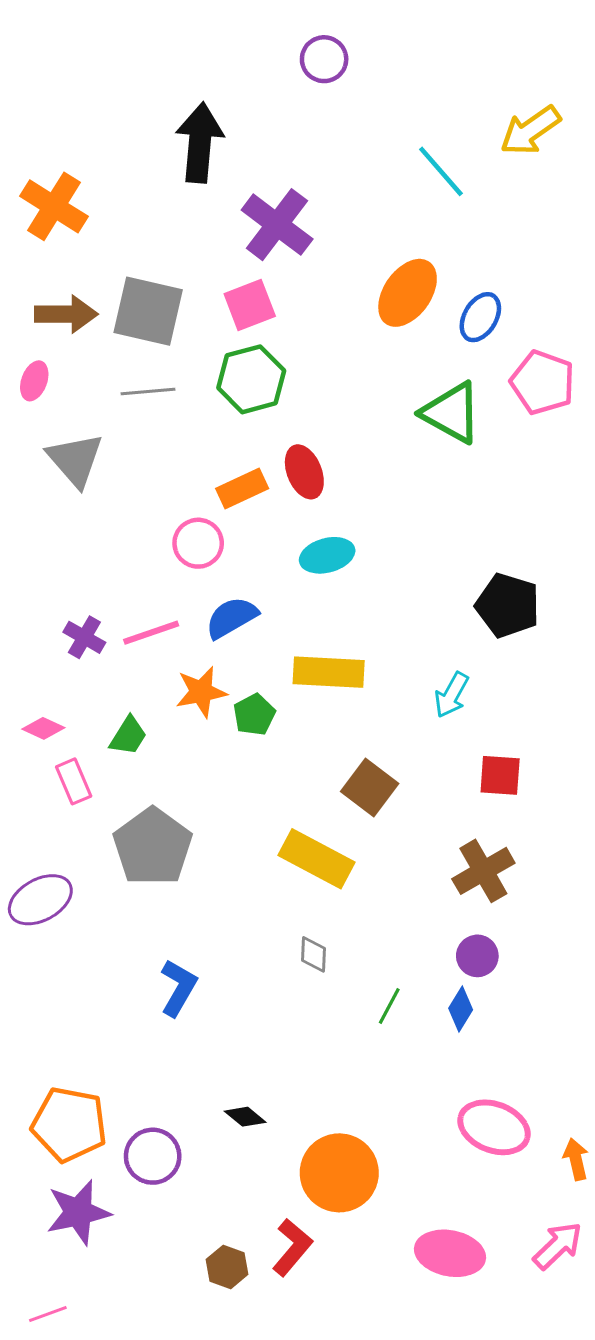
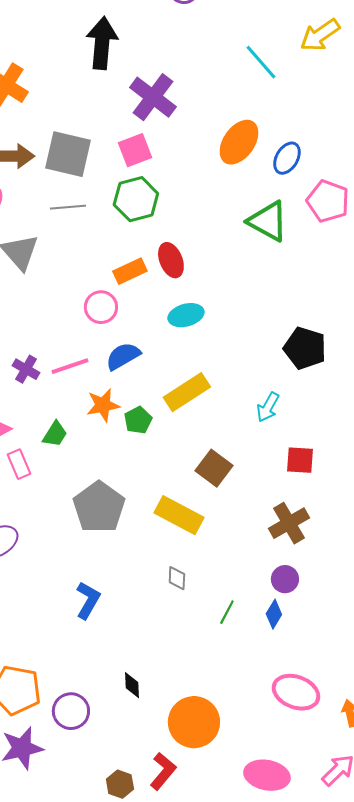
yellow rectangle: (329, 672) -> (187, 392), turned -36
gray pentagon: (153, 847) -> (99, 507), moved
black diamond: (245, 1117) -> (132, 685), turned 48

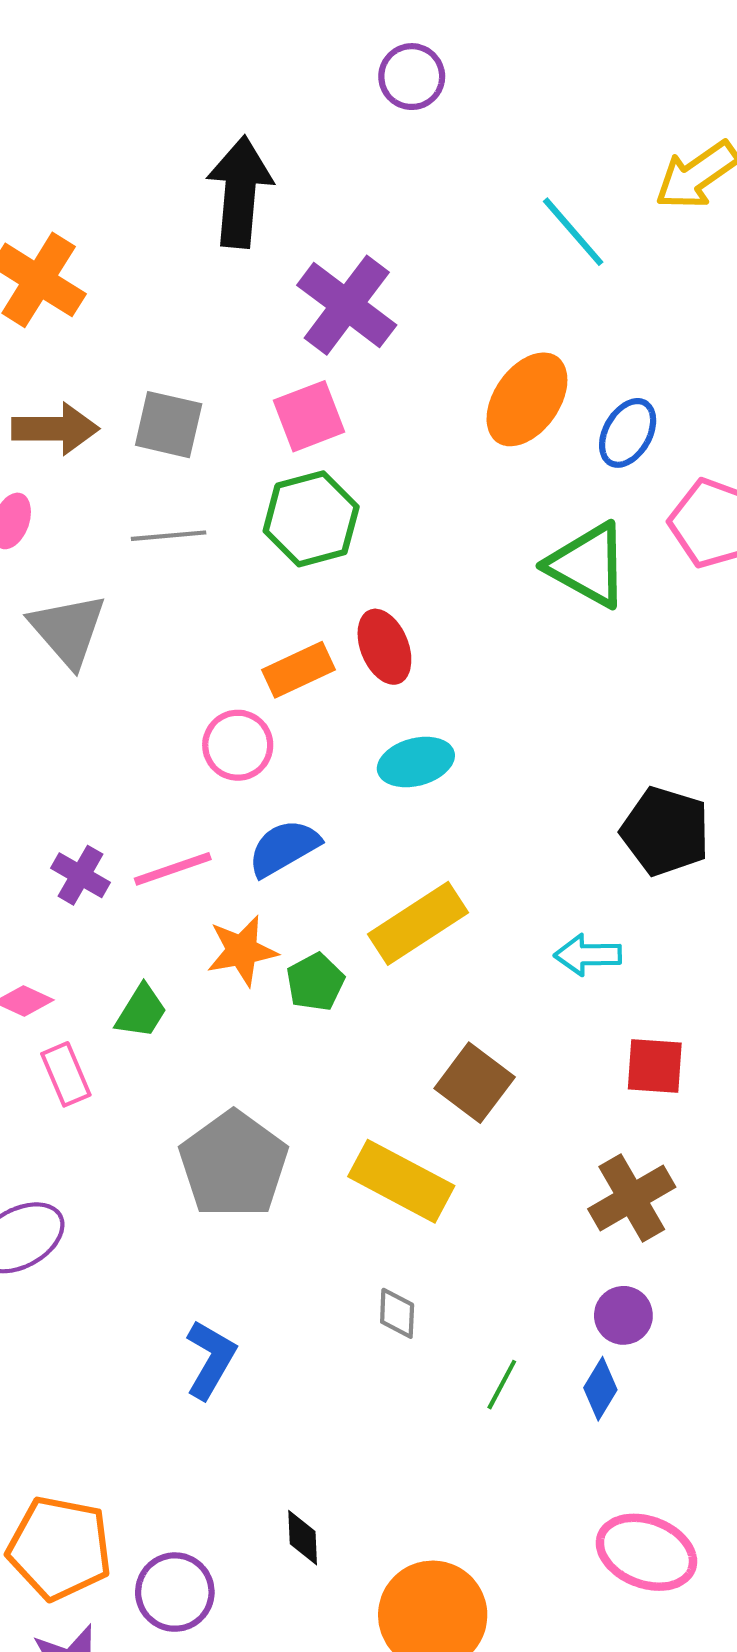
gray square: (68, 154) -> (169, 425), size x0.7
cyan arrow: (268, 407) -> (588, 955), turned 60

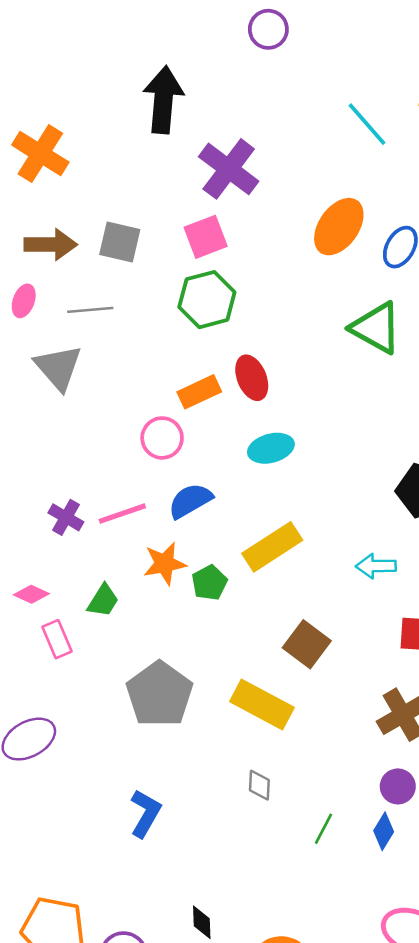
gray line: (169, 536) -> (90, 310), moved

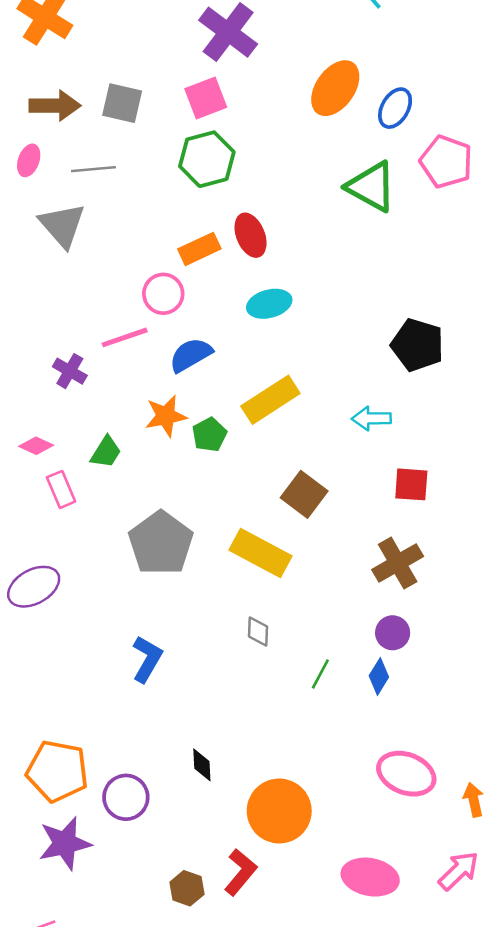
pink line: (122, 514) -> (125, 337), moved

